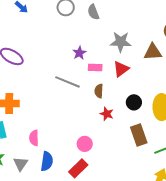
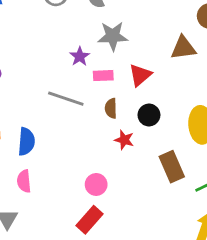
gray star: (121, 42) -> (113, 36), moved
black circle: (134, 102) -> (149, 115), moved
blue semicircle: (47, 161) -> (26, 142), moved

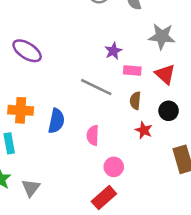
gray star: (113, 36) -> (162, 36), moved
red triangle: (140, 75) -> (165, 74), turned -45
pink semicircle: (24, 181) -> (93, 135), moved

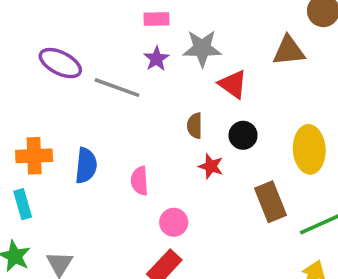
gray star: (162, 36) -> (202, 48), moved
purple ellipse: (27, 51) -> (60, 63), moved
pink rectangle: (132, 71) -> (157, 19), moved
gray line: (96, 87) -> (117, 88), moved

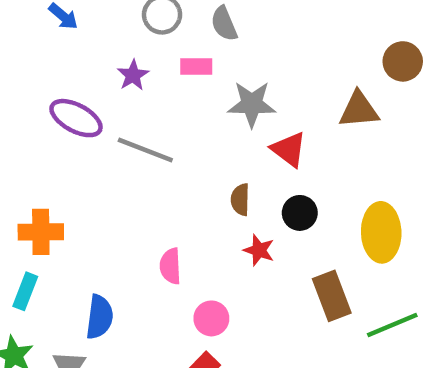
purple star: (156, 59) -> (133, 75), moved
blue semicircle: (86, 166) -> (99, 317), moved
cyan rectangle: (23, 204) -> (25, 291), turned 36

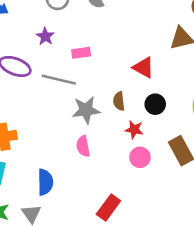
pink rectangle: (196, 66) -> (81, 53), moved
gray star: (252, 104) -> (86, 110), moved
pink circle: (211, 318) -> (140, 157), moved

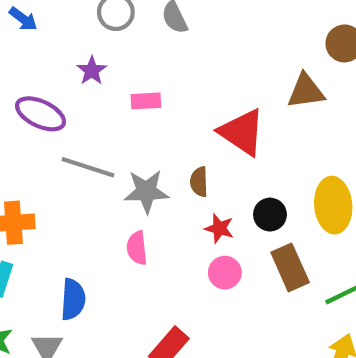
red triangle: (143, 68) -> (242, 132), size x1.4
gray line: (59, 80) -> (88, 167), moved
black circle: (155, 104) -> (270, 215), moved

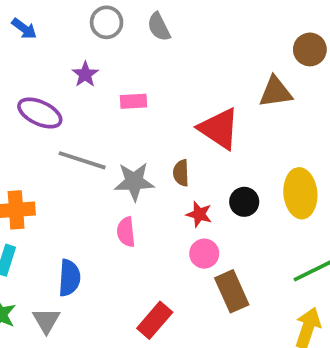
brown rectangle: (290, 267) -> (232, 291), moved

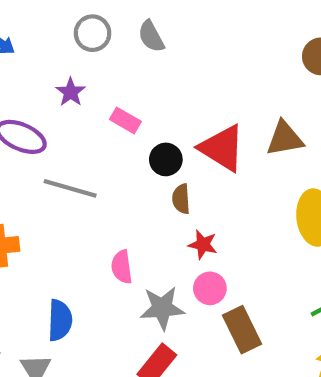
brown triangle: (276, 92) -> (285, 139), moved
pink rectangle: (133, 101) -> (125, 120), turned 35
gray star: (134, 182) -> (162, 308), moved
black circle: (244, 202) -> (166, 159), moved

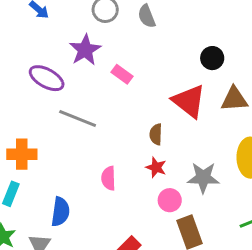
purple star: (71, 92) -> (85, 50), size x1.5
black circle: (166, 159) -> (212, 58), moved
red star: (203, 245) -> (156, 167), moved
gray star: (162, 308) -> (203, 178), moved

